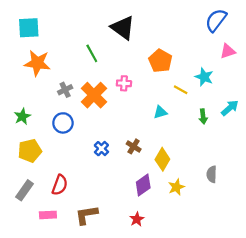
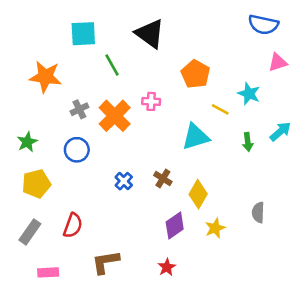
blue semicircle: (216, 20) -> (263, 25), turned -115
cyan square: (29, 28) -> (83, 34), moved
cyan triangle: (160, 112) -> (196, 137), size x1.6
pink rectangle: (48, 215) -> (48, 272), moved

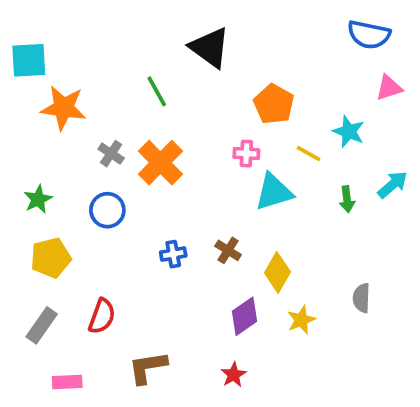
cyan square: (83, 34) -> (29, 60), moved
pink cross: (151, 101) -> (246, 154), moved
gray cross: (79, 109) -> (111, 154), turned -30
blue cross: (124, 181) -> (173, 254), turned 36

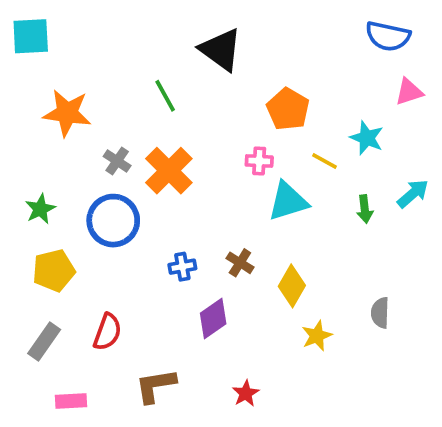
cyan square: (29, 60) -> (31, 36), moved
blue circle: (107, 210) -> (113, 221), size x1.4
purple diamond: (245, 316) -> (213, 318), moved

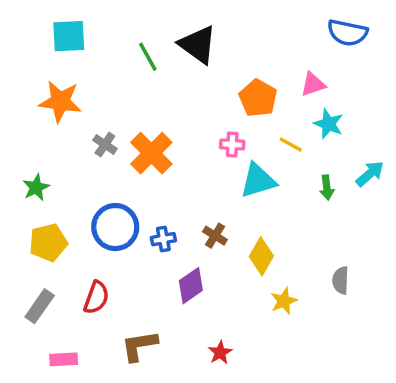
cyan square: (31, 36) -> (69, 36), moved
pink triangle: (409, 92) -> (313, 84), moved
green line: (165, 96) -> (148, 57), moved
blue circle: (113, 221) -> (115, 227), moved

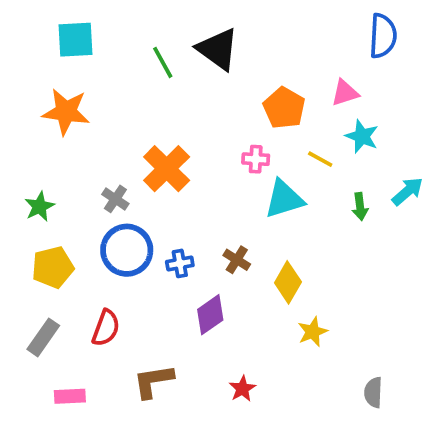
blue semicircle: (347, 33) -> (383, 36), turned -99
gray cross: (105, 144) -> (115, 199), moved
gray semicircle: (341, 280) -> (373, 392), moved

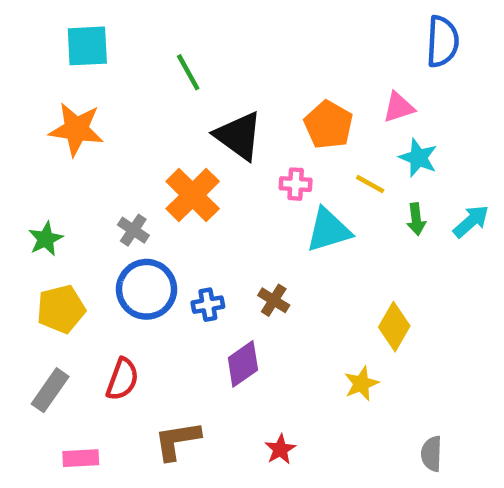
black triangle: (218, 49) -> (239, 136), moved
green arrow: (360, 207) -> (416, 219), moved
yellow diamond: (288, 282) -> (394, 327), moved

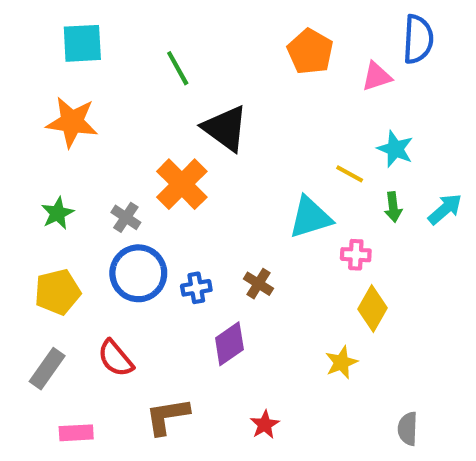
pink triangle: (399, 107) -> (377, 76), moved
orange pentagon: (328, 125) -> (310, 52), moved
pink cross: (296, 184) -> (356, 255), moved
green star: (46, 239) -> (57, 213), moved
red semicircle: (122, 379) -> (116, 358), turned 120

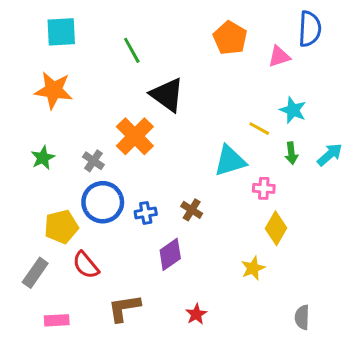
yellow pentagon: (57, 292) -> (61, 227), moved

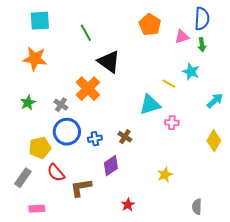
green arrow: (291, 153) -> (202, 45), moved
yellow diamond: (276, 228) -> (214, 141), moved
brown L-shape: (124, 308) -> (81, 188), moved

